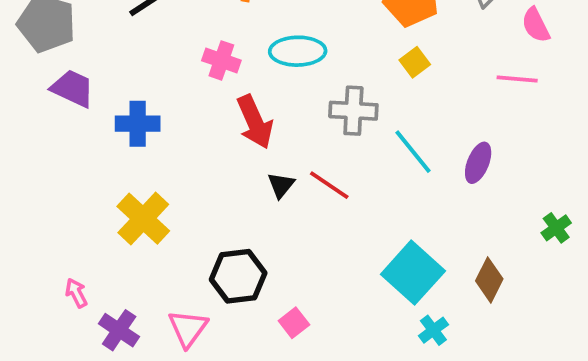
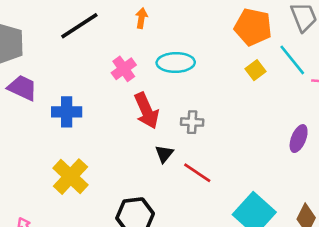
pink cross: (221, 60) -> (124, 69), turned 35
gray cross: (353, 111) -> (192, 122), moved, size x0.7
cyan line: (413, 152) -> (292, 60), moved
red line: (329, 185) -> (197, 173), moved

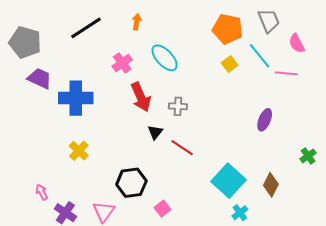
cyan ellipse: (176, 63) -> (165, 58), turned 48
blue cross: (67, 112) -> (76, 98), size x1.4
yellow cross: (70, 177) -> (79, 151), size x0.7

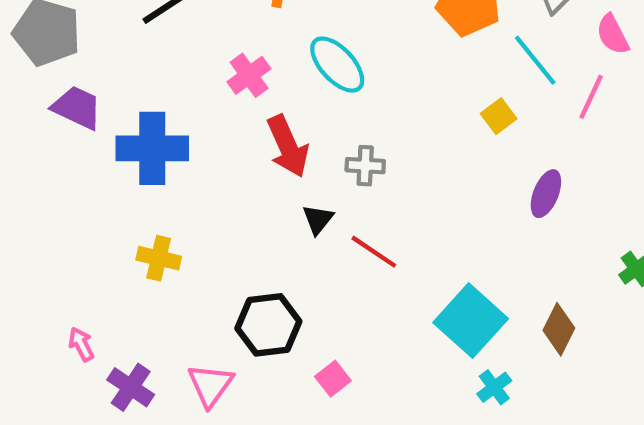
yellow square: (230, 64) -> (499, 116), moved
pink line: (286, 73) -> (591, 97), turned -70
yellow cross: (79, 151) -> (159, 258), turned -30

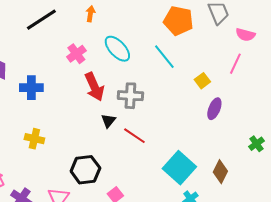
pink semicircle: (613, 34) -> (245, 35), turned -48
cyan line: (535, 60) -> (164, 57), moved
yellow square: (499, 116) -> (202, 81), moved
blue cross: (152, 148) -> (31, 88), size x0.7
gray cross: (365, 166) -> (130, 96), size x1.4

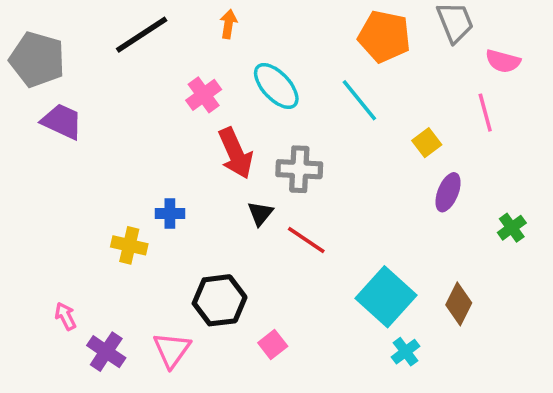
pink line: (235, 64) -> (485, 113), turned -40
blue cross: (31, 88) -> (170, 214), moved, size x0.7
green cross: (256, 144) -> (512, 228), moved

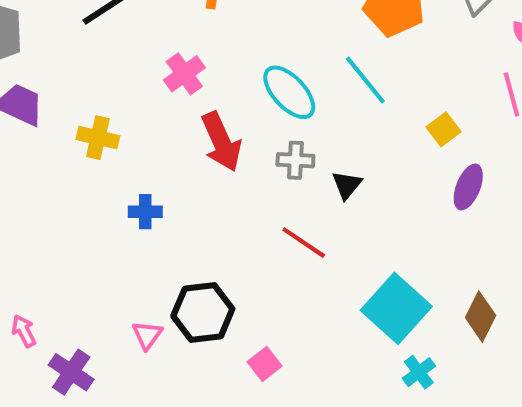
cyan ellipse: (276, 86) -> (289, 92), moved
gray cross: (299, 169) -> (295, 160), size x0.7
black triangle: (260, 214) -> (347, 185), moved
yellow cross: (129, 245) -> (98, 138), moved
pink triangle: (172, 350) -> (147, 335), moved, size x0.7

